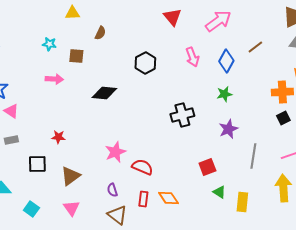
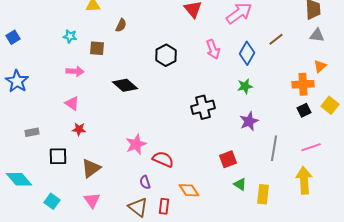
black diamond: (104, 93) -> (125, 85), turned 35
pink triangle: (11, 111) -> (72, 103), moved
purple semicircle: (112, 190) -> (145, 182), moved
red rectangle: (143, 199) -> (164, 206), moved

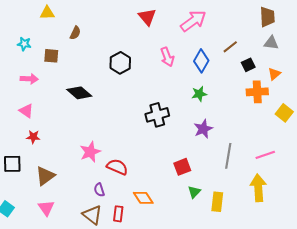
black square: (304, 110) -> (248, 65), moved
green triangle: (240, 184) -> (194, 192), turned 40

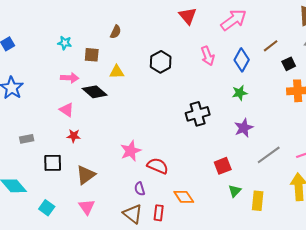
yellow triangle: (47, 13) -> (117, 72), moved
black diamond: (79, 93) -> (95, 92), moved
gray line: (228, 156) -> (269, 155), turned 45

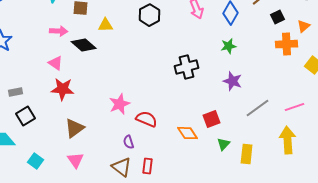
purple star: (244, 128) -> (233, 81), turned -30
red star: (74, 136) -> (63, 89), size x1.6
black square: (53, 163) -> (26, 116), moved, turned -30
orange diamond: (184, 197) -> (188, 133), moved

